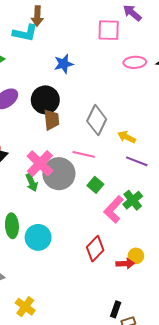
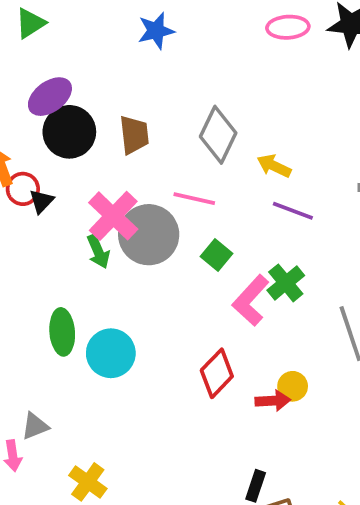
black circle: (45, 100) -> (69, 132), moved

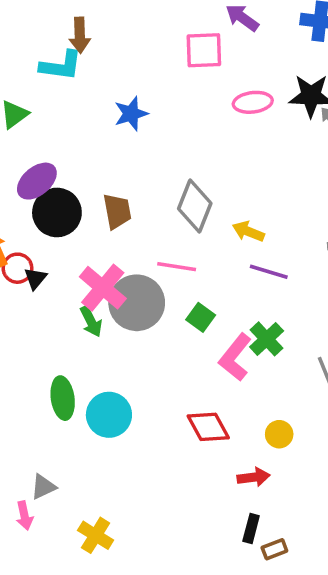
red diamond: (217, 373) -> (208, 427), turned -69
red arrow: (273, 401) -> (254, 477), moved

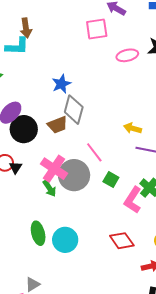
blue star: (131, 114) -> (61, 84), moved
gray diamond: (195, 206) -> (74, 110), moved
brown trapezoid: (117, 211) -> (57, 125), turned 85
pink line: (177, 267) -> (94, 152), turned 50

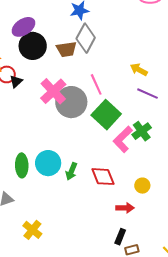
green square: (111, 179) -> (106, 115), size x1.8
green arrow: (49, 188) -> (71, 171), moved, turned 42
green ellipse: (38, 233) -> (22, 165), moved

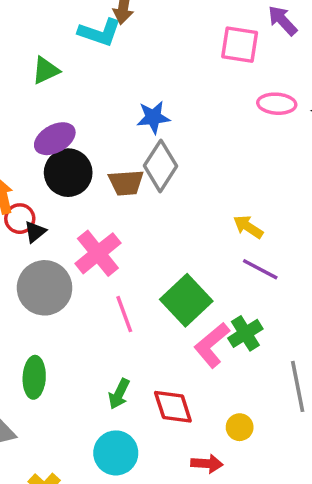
pink line: (96, 84) -> (124, 314), moved
gray circle: (71, 102) -> (45, 288), moved
cyan circle: (48, 163) -> (116, 453), moved

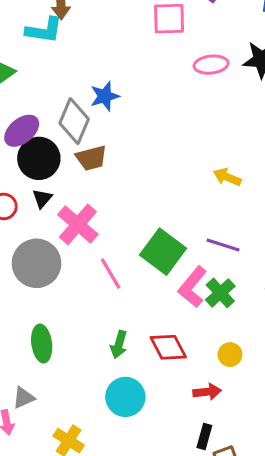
gray diamond: (161, 166) -> (74, 121), moved
yellow arrow: (248, 227) -> (227, 177), moved
black triangle: (35, 232) -> (42, 198), moved
purple line: (260, 269) -> (223, 245), moved
green cross: (245, 333) -> (220, 293), moved

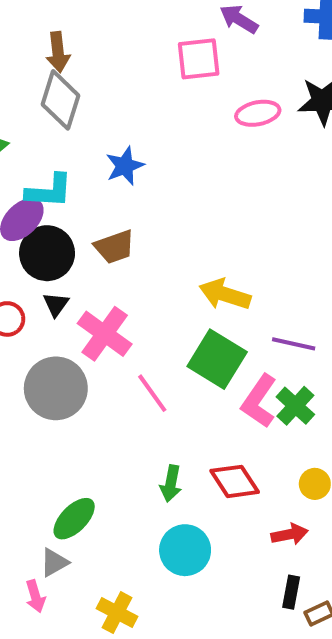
cyan L-shape: (44, 30) -> (49, 191), moved
gray diamond: (74, 121) -> (61, 100), moved
yellow arrow: (227, 177) -> (225, 294), moved, size x1.4
green ellipse: (42, 344) -> (74, 519), moved, turned 57

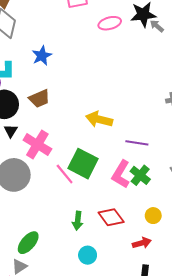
green square: (217, 359) -> (83, 164), moved
cyan circle: (185, 550) -> (88, 255), size x0.7

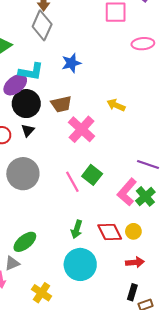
yellow arrow: (99, 119) -> (116, 105), moved, size x0.7
pink cross: (37, 145) -> (82, 129), moved
green square: (83, 164) -> (92, 175), size x0.7
yellow circle: (153, 216) -> (133, 231), moved
cyan circle: (88, 255) -> (80, 264), size x1.8

